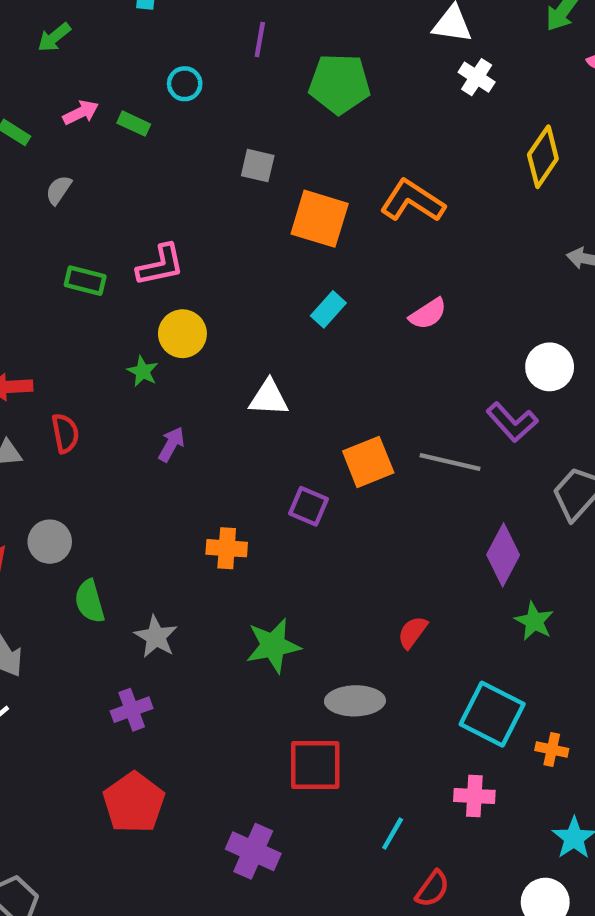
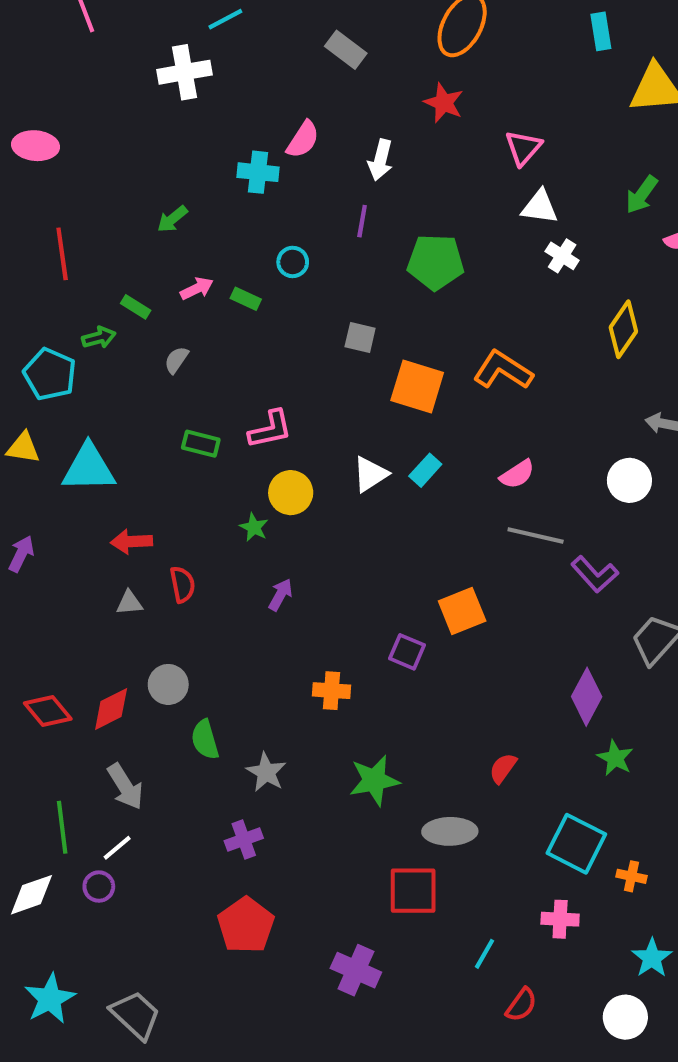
white circle: (550, 367) -> (629, 480), moved
white triangle: (269, 398) -> (370, 474), moved, turned -36
gray line: (450, 462) -> (536, 535), moved

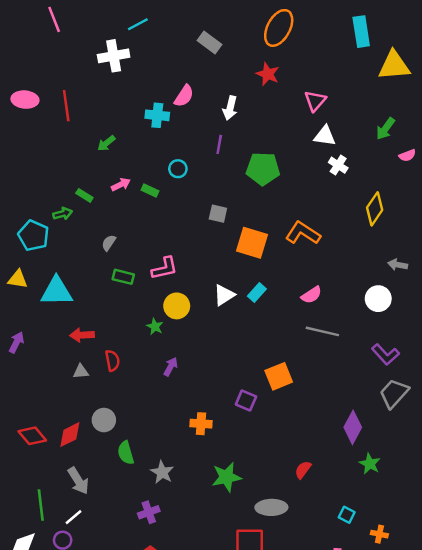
cyan rectangle: (601, 31) -> (361, 32), size x1.4
red line: (62, 254) -> (66, 106), moved
gray semicircle: (176, 360) -> (109, 243), moved
purple L-shape: (595, 574) -> (385, 354), moved
cyan square: (576, 844) -> (347, 515), size x0.5

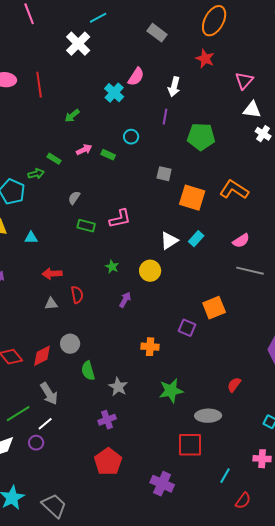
white cross: (114, 56) -> (78, 44), turned -35
cyan cross: (157, 115) -> (114, 93), turned 36
cyan triangle: (57, 291) -> (31, 238), size x0.5
yellow circle: (177, 306) -> (150, 271), moved
green line: (41, 505) -> (18, 414), turned 65

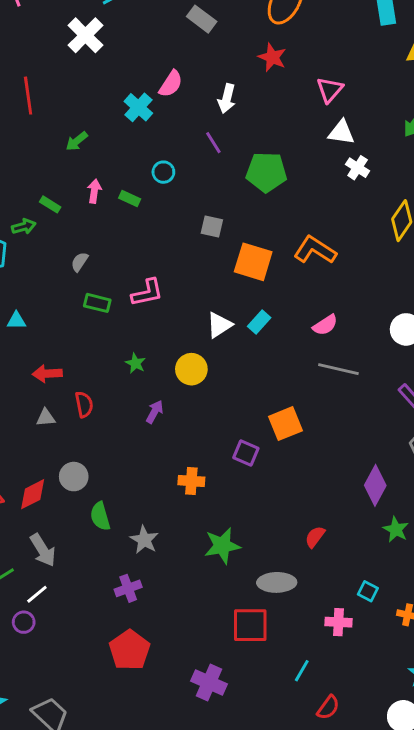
purple line: (165, 117) -> (213, 143), turned -42
pink arrow: (84, 150) -> (94, 191), turned -56
pink cross: (262, 459) -> (338, 622), moved

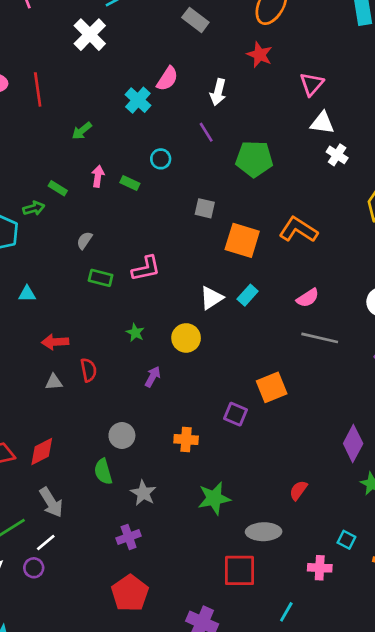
gray circle: (74, 477) -> (122, 436), moved

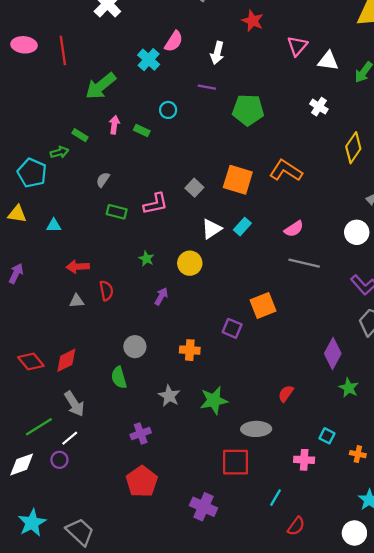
white triangle: (322, 123) -> (328, 61), moved
green arrow: (82, 131) -> (101, 86), size x1.8
purple line: (206, 132) -> (207, 87), turned -48
gray square: (205, 208) -> (194, 188), moved, turned 30
gray star: (143, 493) -> (169, 396), moved

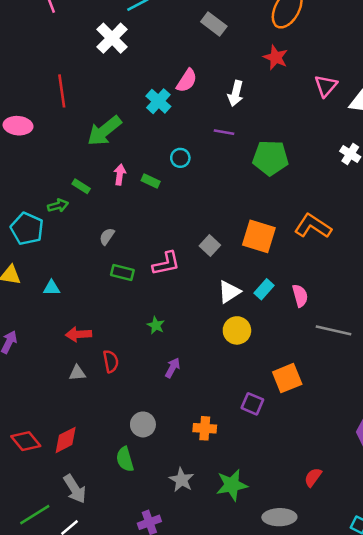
pink ellipse: (24, 45) -> (18, 126), moved
pink semicircle: (294, 229) -> (300, 296), moved, turned -72
yellow circle: (190, 263) -> (237, 330), moved

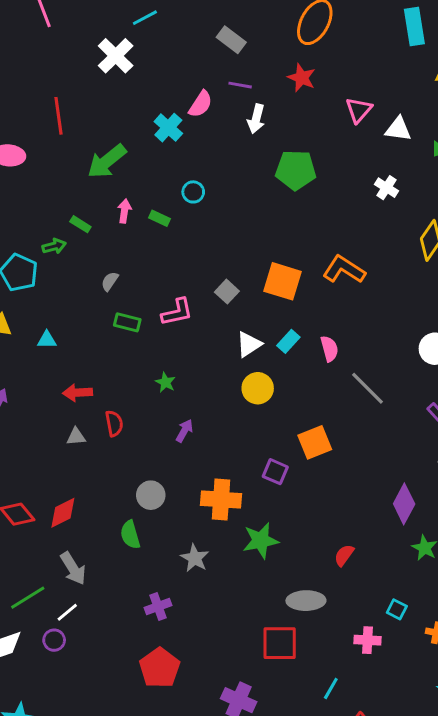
purple line: (224, 132) -> (240, 85), moved
green pentagon: (270, 158) -> (296, 170), moved
gray line: (334, 330) -> (367, 388), turned 32
orange cross: (205, 428) -> (221, 500), size x1.5
green star: (232, 485) -> (261, 541), moved

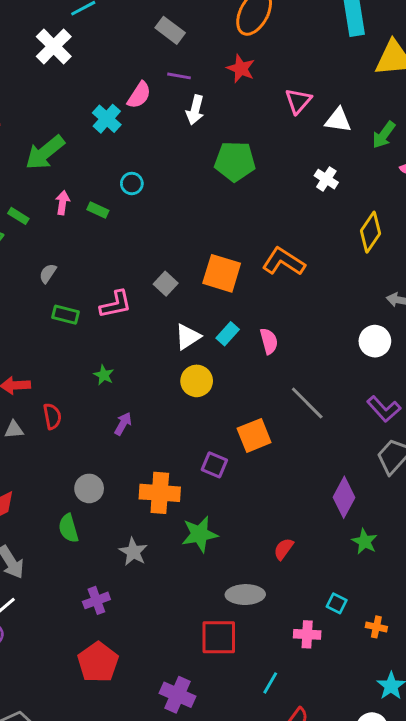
gray line: (367, 388) -> (307, 403), moved

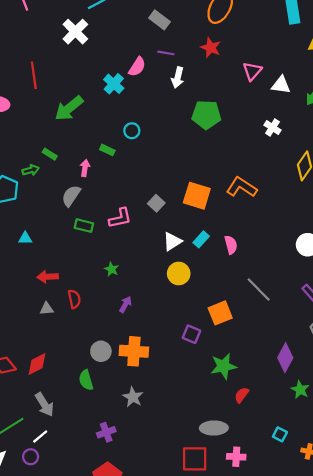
pink arrow: (63, 203) -> (85, 168), moved
gray semicircle: (48, 273) -> (71, 196), size x1.5
orange cross: (160, 493) -> (134, 351), moved
green star: (200, 534) -> (223, 366), moved
pink cross: (307, 634) -> (236, 457), moved

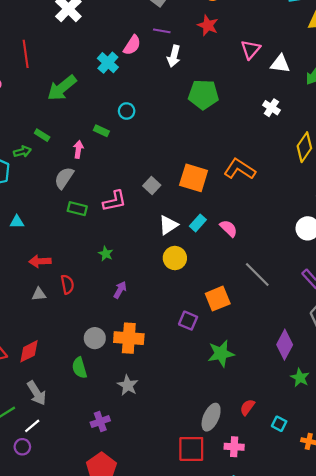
pink semicircle: (231, 245) -> (229, 228), turned -30
red semicircle: (242, 395) -> (247, 407), moved
gray ellipse: (214, 428) -> (211, 417), turned -65

